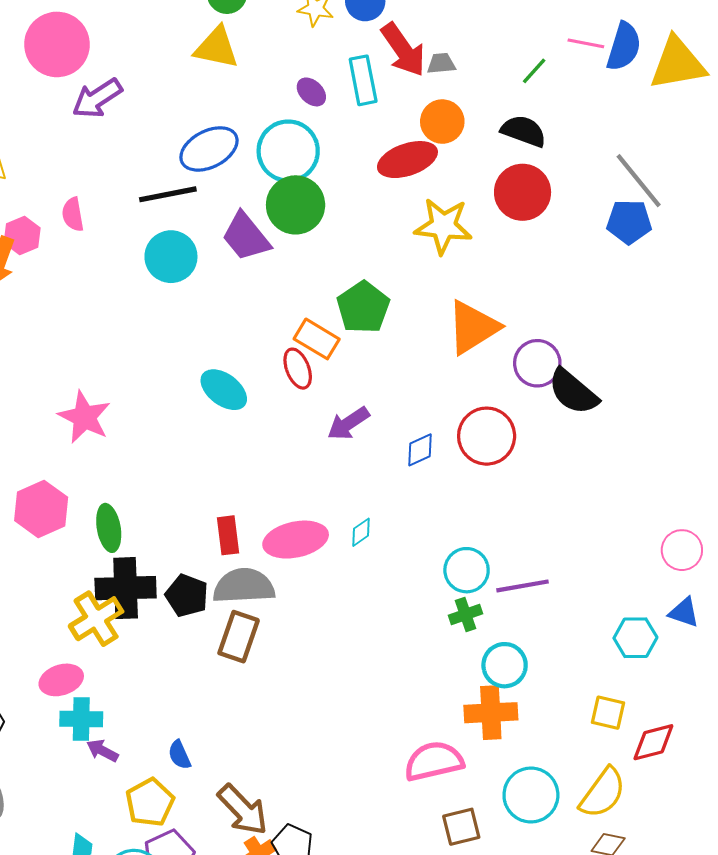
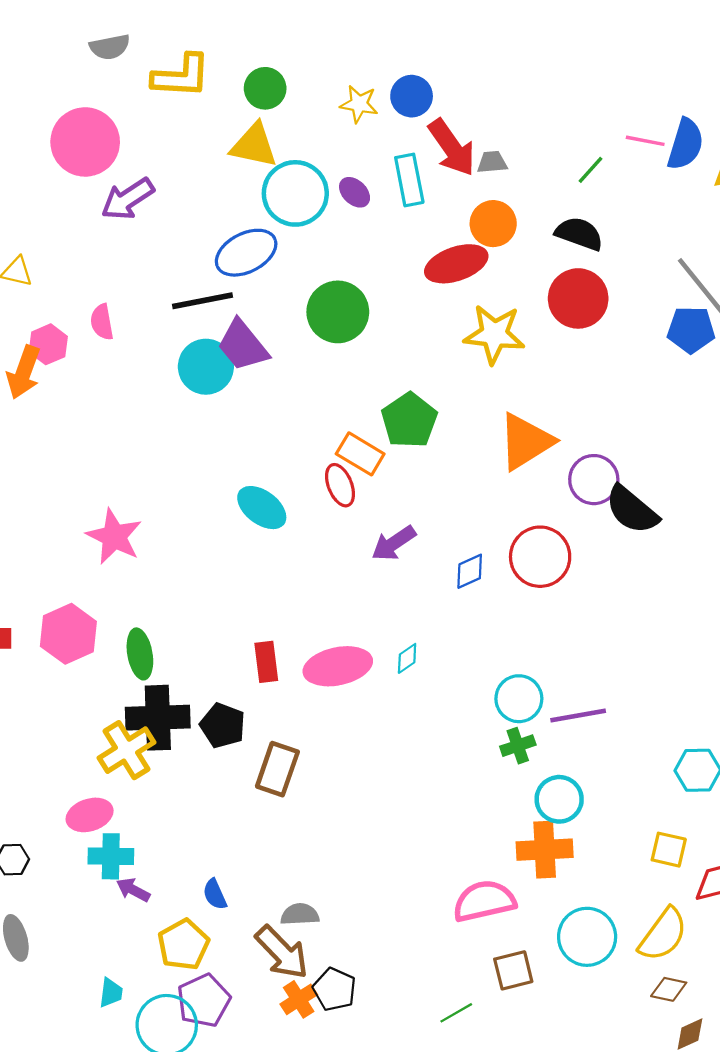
cyan circle: (288, 151) -> (295, 193), moved
purple trapezoid: (246, 237) -> (243, 345), moved
gray semicircle: (244, 586) -> (300, 914), moved, size x0.6

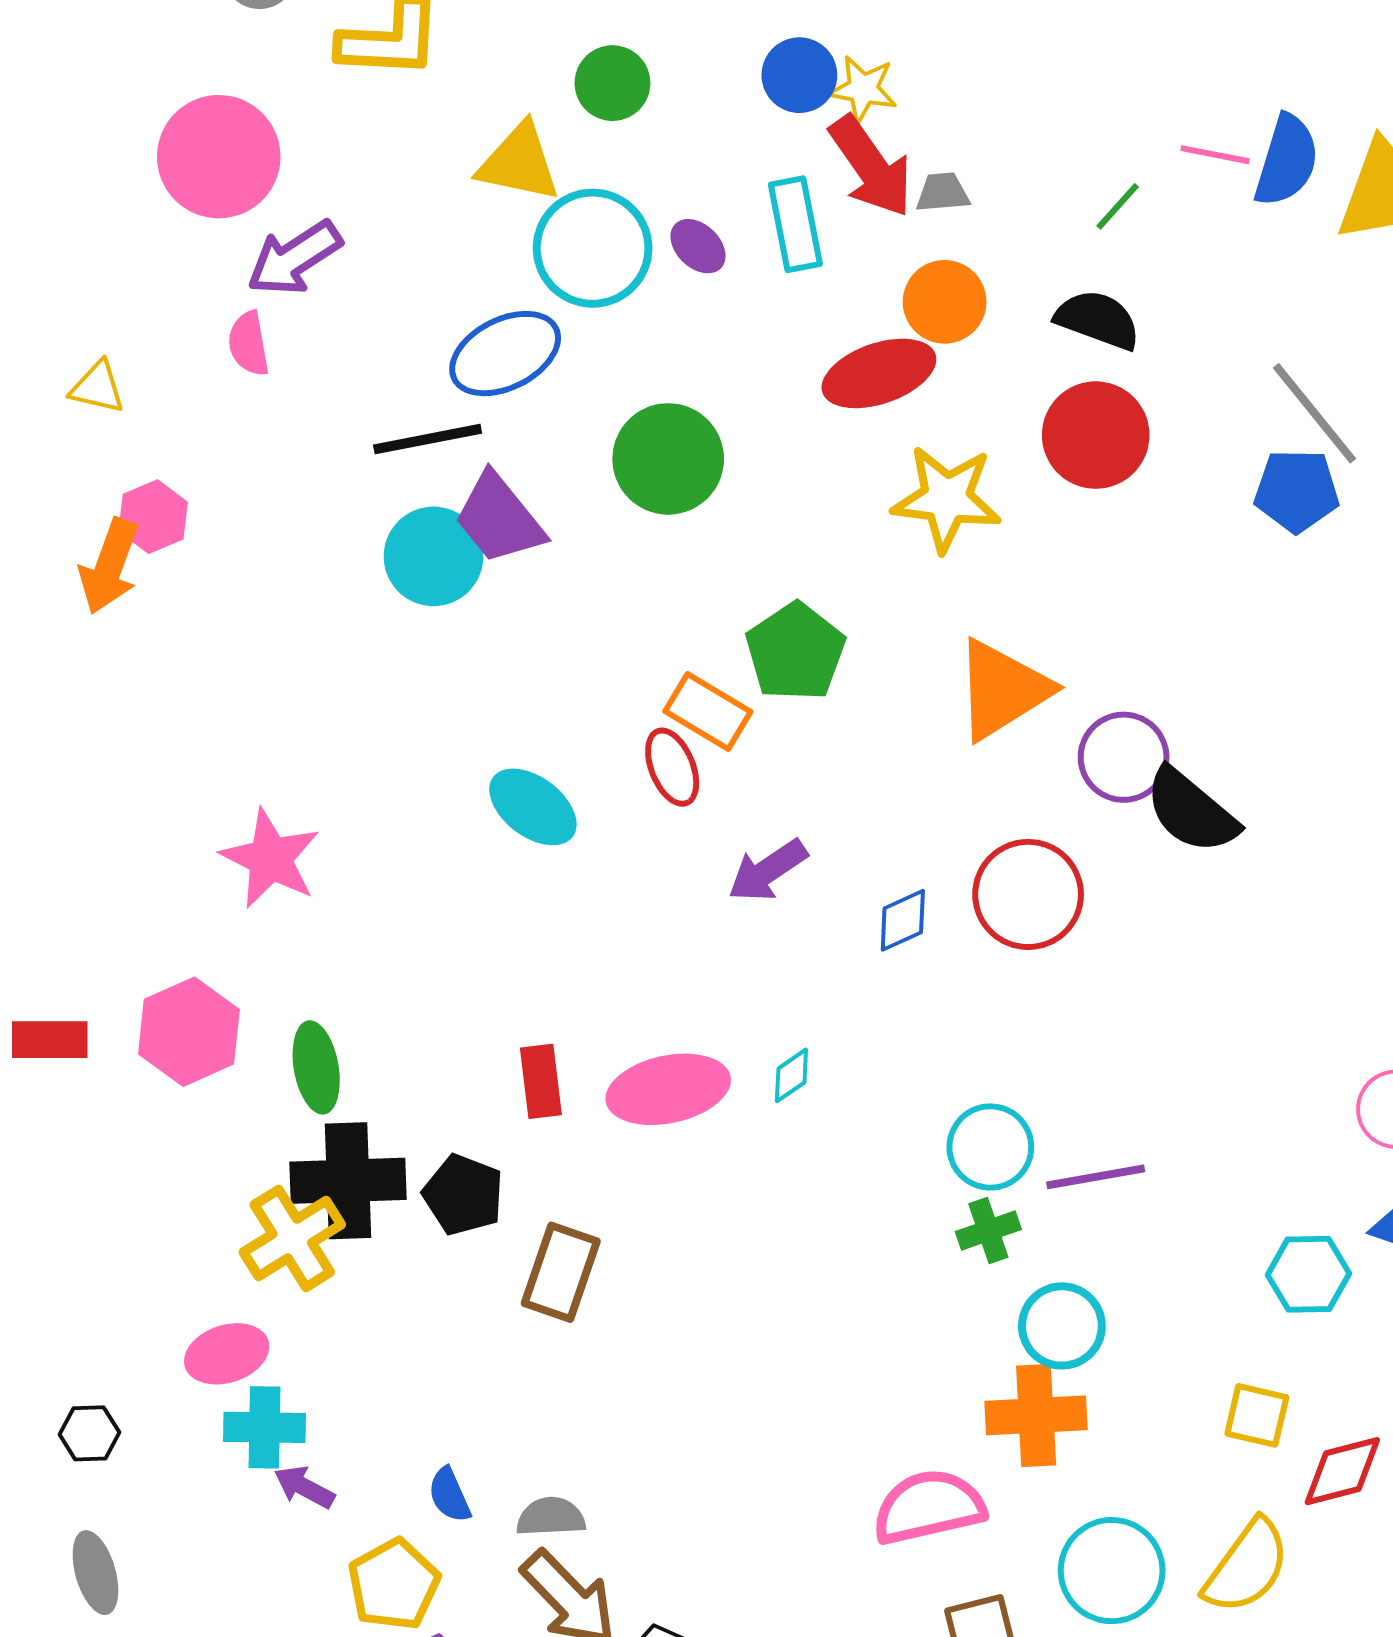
green circle: (265, 88) -> (612, 83), moved
yellow star: (359, 104) -> (863, 89), moved
pink semicircle: (102, 322) -> (249, 344), moved
gray semicircle: (300, 914) -> (551, 1517), moved

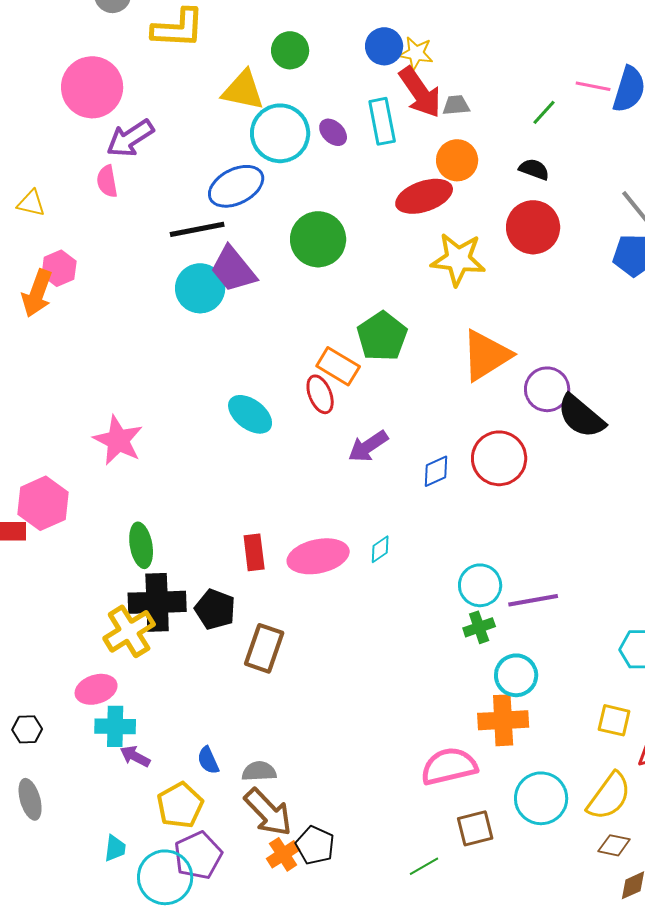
black semicircle: (1098, 320) -> (534, 169), size x0.7
pink hexagon: (189, 1032) -> (43, 503), moved

